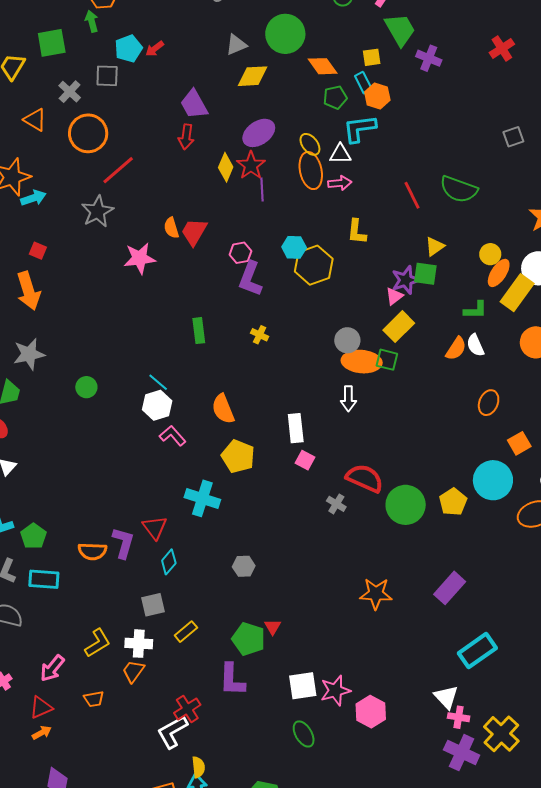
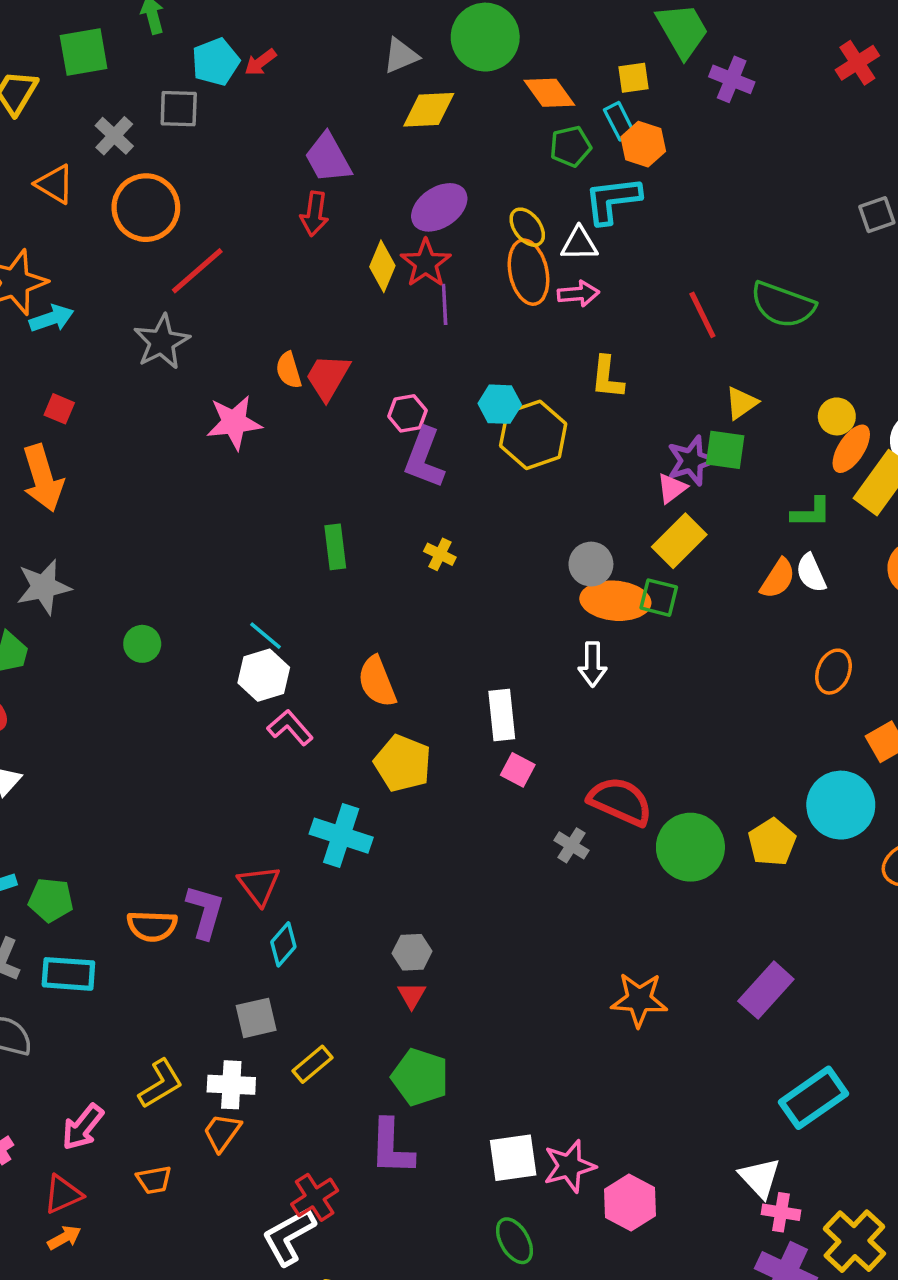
green pentagon: (33, 536) -> (51, 900), turned -30
red triangle: (273, 627) -> (412, 995), moved

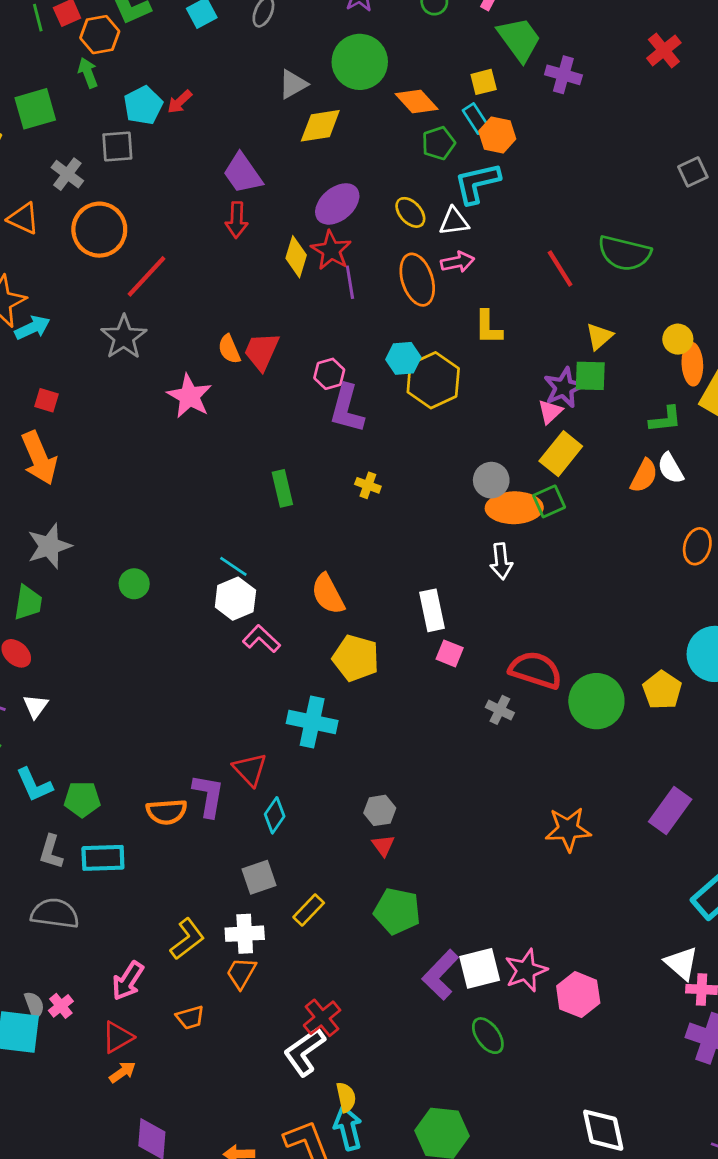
orange ellipse: (528, 272) -> (417, 280), moved
pink star: (234, 422) -> (189, 396), turned -30
orange ellipse: (851, 449) -> (692, 364), turned -30
green square: (659, 598) -> (549, 501), turned -32
purple L-shape: (392, 1147) -> (440, 975), moved, turned 48

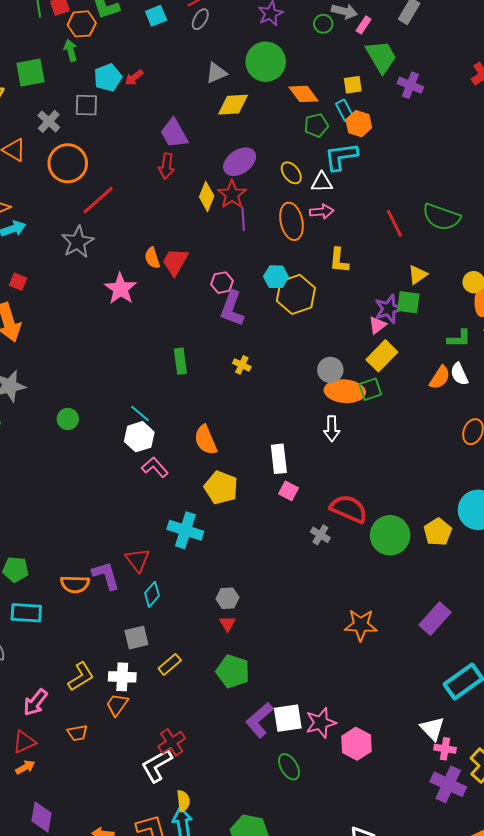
purple L-shape: (208, 796) -> (106, 576), turned -32

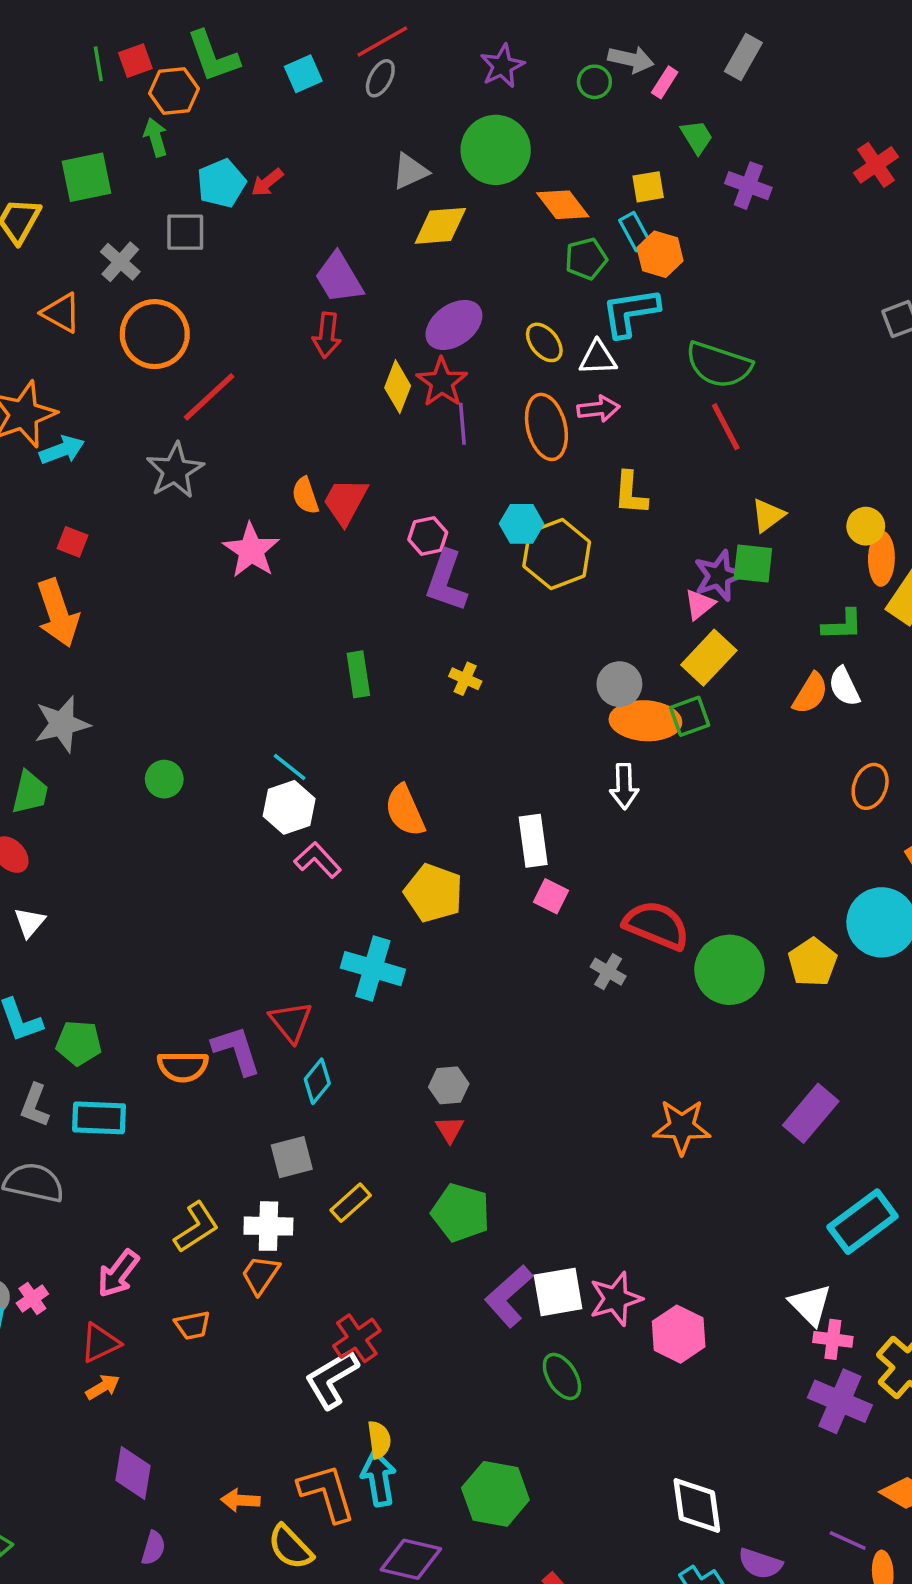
green trapezoid: (381, 57) -> (697, 137), size x0.6
green semicircle: (441, 217) -> (719, 365), moved

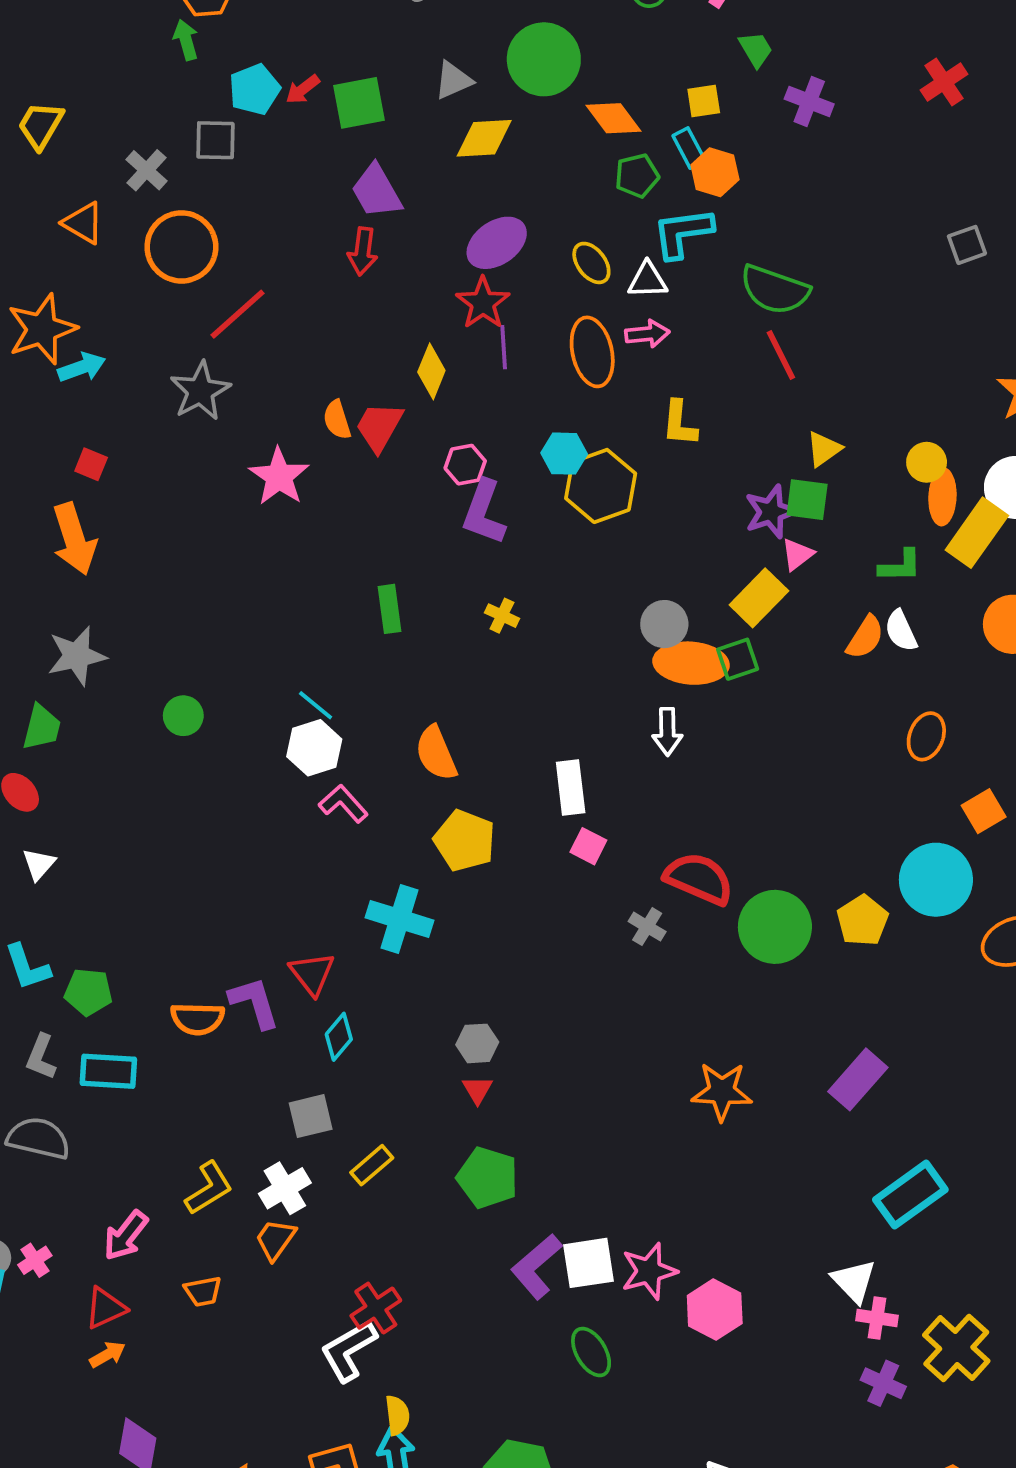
green square: (86, 177) -> (359, 103), moved
yellow diamond: (398, 387) -> (431, 371), moved
pink triangle: (700, 604) -> (797, 554), moved
white cross: (268, 1226) -> (285, 1188), turned -33
purple cross: (840, 1401) -> (883, 1383), size x0.7

